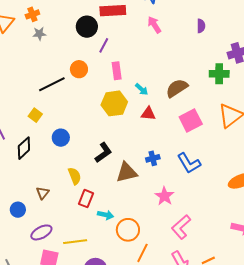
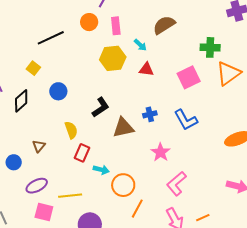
orange circle: (79, 69) -> (89, 22), moved
green cross: (219, 74) -> (210, 47), moved
brown semicircle: (177, 88) -> (164, 25), moved

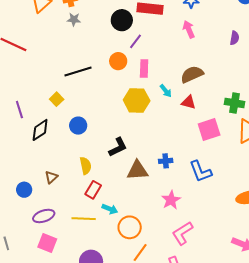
red triangle: (146, 69) -> (189, 102), moved
yellow line: (70, 196) -> (84, 219), moved

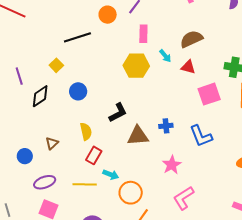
orange circle: (118, 61) -> (108, 15), moved

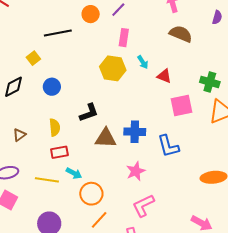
brown semicircle: (191, 39) -> (181, 34), moved, turned 40
blue cross: (166, 126) -> (135, 132), size x1.5
red rectangle: (94, 155) -> (59, 152), turned 42

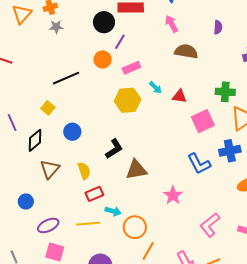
orange circle: (91, 14) -> (103, 59), moved
pink rectangle: (124, 38) -> (131, 68), turned 72
blue cross: (135, 132) -> (230, 151), moved
brown triangle: (19, 135) -> (50, 169), moved, size x1.5
pink L-shape: (143, 205) -> (210, 225), moved

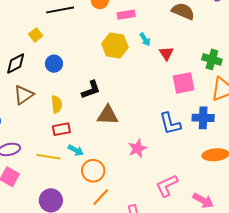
red triangle: (179, 96) -> (166, 53), turned 35

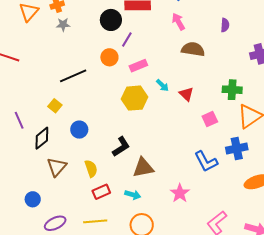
pink square: (184, 83) -> (210, 119), size x0.7
cyan arrow: (76, 150) -> (133, 195), moved

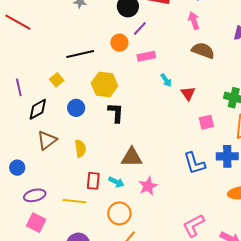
yellow hexagon: (135, 98) -> (104, 84), moved
black L-shape: (121, 147) -> (116, 113), moved, turned -65
red rectangle: (101, 192) -> (93, 181), moved, turned -72
pink star: (180, 193) -> (148, 186), moved

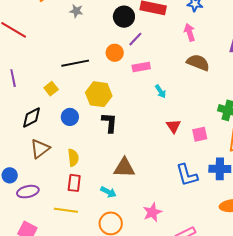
purple line: (19, 87) -> (13, 78), moved
red triangle: (188, 93) -> (174, 126), moved
red rectangle: (93, 181) -> (74, 183), moved
pink star: (148, 186) -> (152, 212), moved
purple ellipse: (35, 195) -> (28, 192), moved

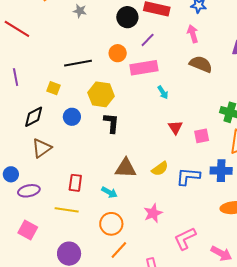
purple line: (135, 39) -> (148, 40), moved
pink rectangle: (141, 67) -> (144, 68), size x1.5
yellow square: (51, 89) -> (53, 88), turned -32
yellow semicircle: (73, 158) -> (160, 169), moved, turned 60
blue L-shape: (187, 175) -> (188, 176), turned 110

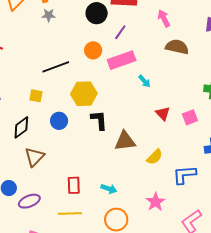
brown triangle: (126, 168) -> (125, 141), moved
blue L-shape: (188, 176) -> (184, 175), moved

